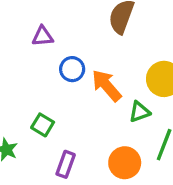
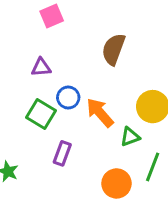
green square: (43, 125) -> (41, 114), moved, size x1.4
purple rectangle: (66, 164) -> (62, 153), moved

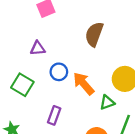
green square: (41, 114) -> (22, 85), moved

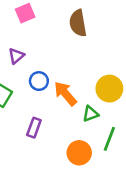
brown semicircle: (94, 34) -> (78, 23), moved, turned -30
purple triangle: (38, 48) -> (16, 56), turned -35

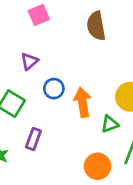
orange arrow: (65, 94) -> (82, 102), turned 32
purple rectangle: (34, 128) -> (33, 139), moved

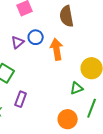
blue circle: (54, 89) -> (36, 37), moved
orange arrow: (82, 102) -> (57, 49), moved

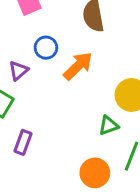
purple triangle: (18, 42) -> (18, 71), moved
orange arrow: (57, 49) -> (78, 66), turned 55

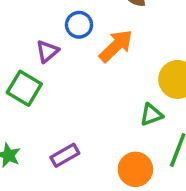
purple rectangle: (23, 142) -> (65, 155), moved, turned 40

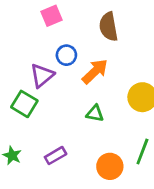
purple triangle: (47, 51) -> (42, 75), size x1.4
green triangle: (151, 115) -> (95, 113), moved, turned 30

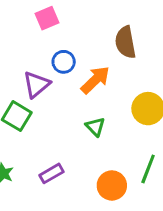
brown semicircle: (108, 27) -> (125, 42), moved
green triangle: (95, 113) -> (95, 127), turned 36

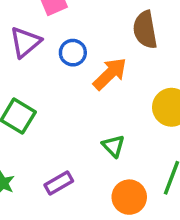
purple triangle: (36, 84) -> (25, 42), moved
green triangle: (95, 127) -> (113, 146), moved

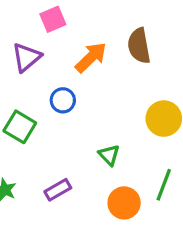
blue circle: (73, 53) -> (63, 100), moved
orange arrow: (110, 74) -> (91, 57), moved

